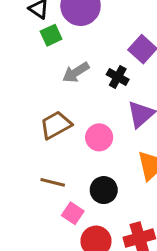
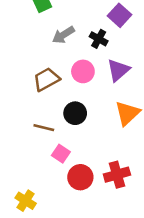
pink circle: (99, 137) -> (83, 71), moved
black circle: (104, 190) -> (75, 113), moved

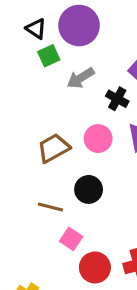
gray arrow: (63, 35) -> (81, 78), moved

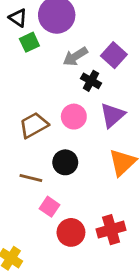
gray arrow: (81, 78) -> (75, 56), moved

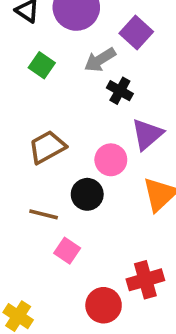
green square: (29, 42) -> (42, 65), moved, turned -30
purple square: (114, 55) -> (136, 33), moved
pink circle: (74, 117) -> (111, 160), moved
red circle: (71, 232) -> (104, 305), moved

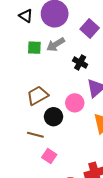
gray arrow: (100, 60) -> (56, 44), moved
green square: (42, 65) -> (34, 48), turned -32
black circle: (87, 194) -> (53, 117), moved

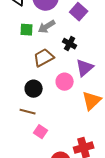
brown trapezoid: (38, 95) -> (44, 58), moved
black circle: (53, 117) -> (34, 89), moved

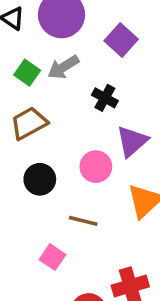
green square: (27, 30) -> (27, 73), turned 32
brown trapezoid: (44, 58) -> (29, 123), moved
brown line: (28, 112) -> (83, 221), moved

